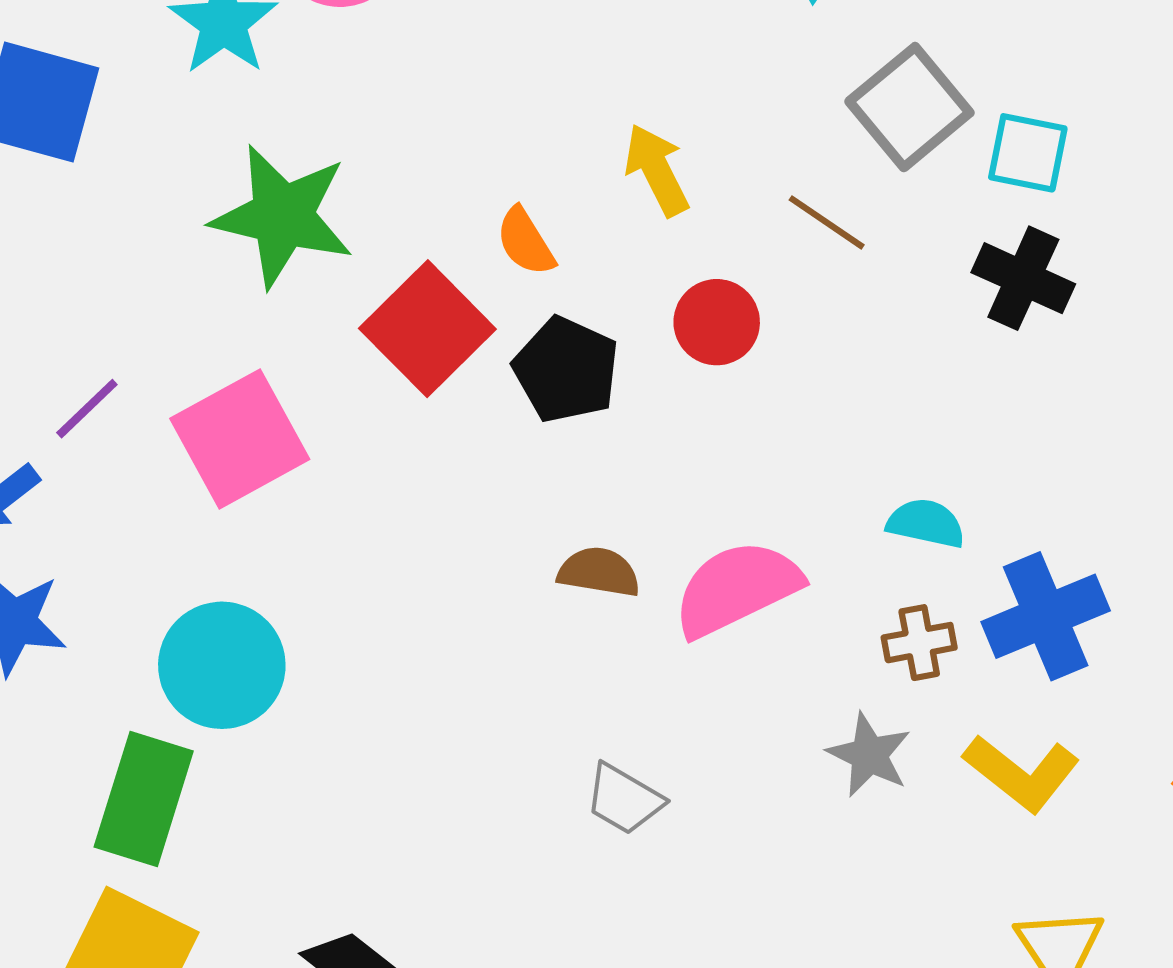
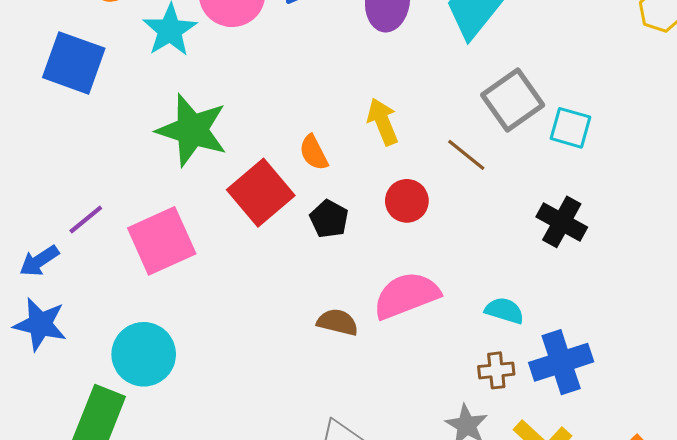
black cross: (1023, 278) -> (562, 222), moved
black pentagon: (566, 370) -> (329, 219), size x0.7
pink semicircle: (737, 588) -> (406, 295), moved

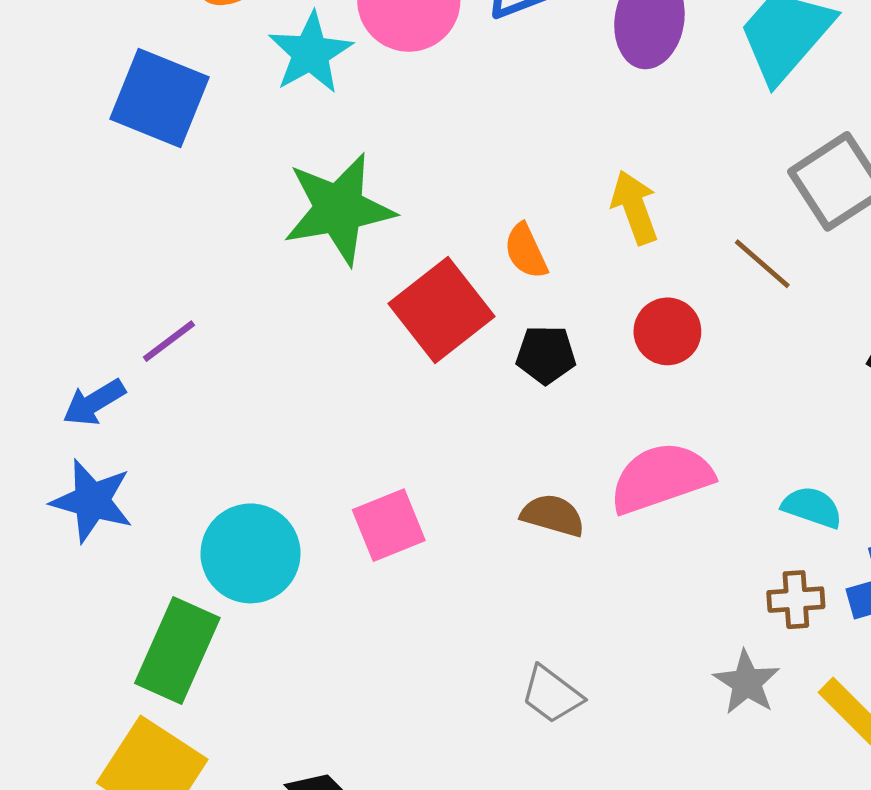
green star: (192, 130) -> (339, 209), turned -30
black pentagon: (329, 219) -> (546, 355), turned -30
pink square: (162, 241) -> (389, 525), moved, size x0.7

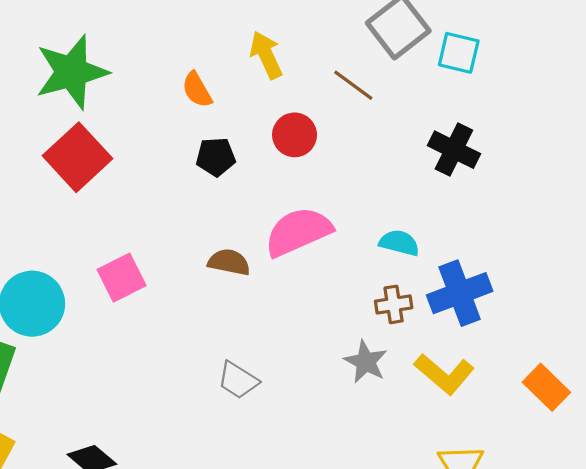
red square: (441, 310) -> (77, 157), moved

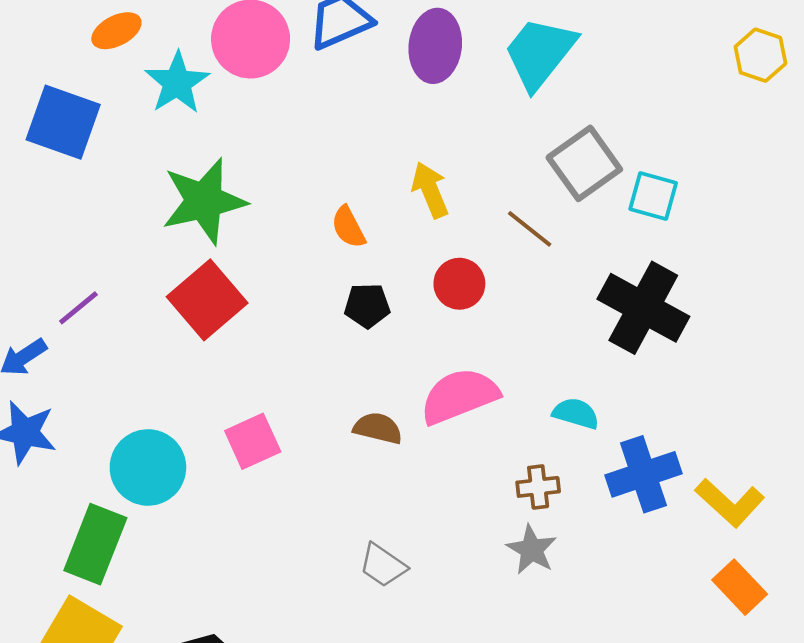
black cross: (454, 150) -> (643, 308), size x1.5
brown cross: (394, 304) -> (538, 487), moved
yellow L-shape: (444, 374) -> (730, 503), moved

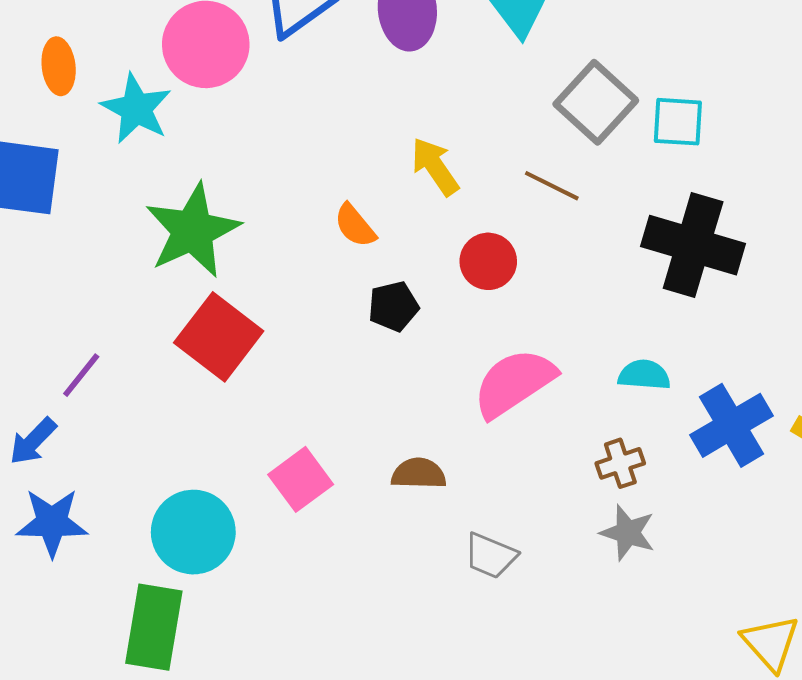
orange ellipse: (116, 31) -> (59, 66), turned -57
brown semicircle: (378, 428) -> (419, 474), moved
gray trapezoid: (383, 565) -> (490, 556), moved

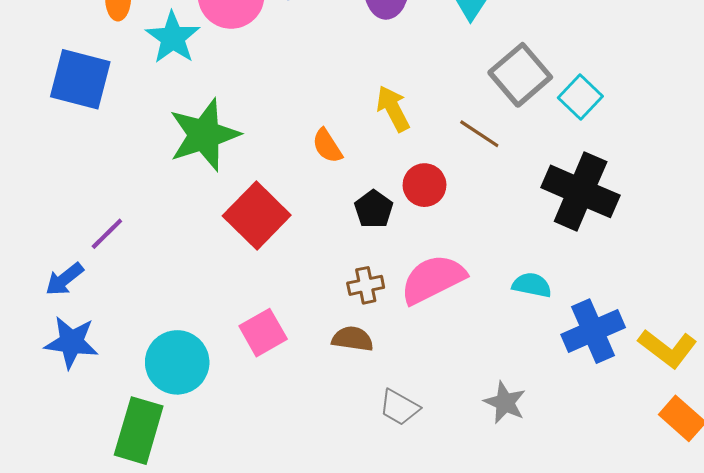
cyan square: (678, 122) -> (580, 97), turned 33
black pentagon: (393, 306) -> (374, 209), moved, turned -30
red square: (219, 337) -> (257, 216), moved
brown cross: (620, 463) -> (366, 285), moved

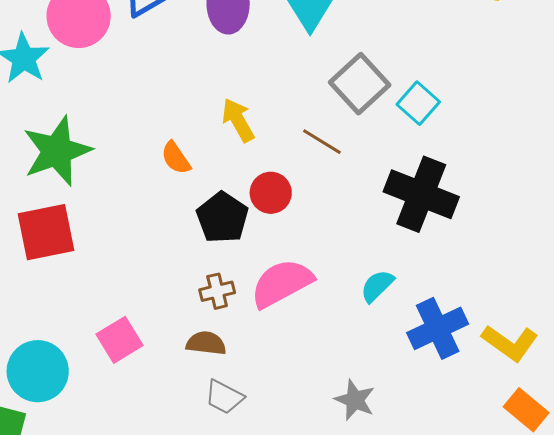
black pentagon: (374, 209) -> (222, 218), size x1.4
red square: (257, 216) -> (46, 232), moved, turned 36
cyan semicircle: (532, 285) -> (377, 286), turned -54
gray trapezoid: (399, 407) -> (224, 397), moved

